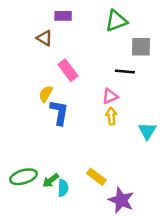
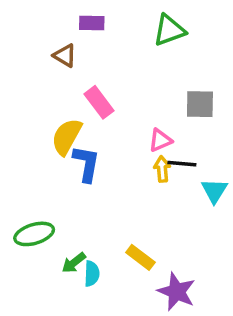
gray square: (141, 47) -> (200, 104), moved
black line: (125, 72) -> (182, 164), moved
yellow semicircle: (46, 94) -> (67, 137), size x1.5
green ellipse: (23, 177) -> (34, 234), moved

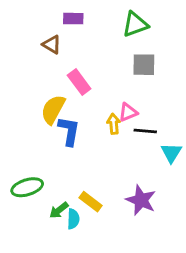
gray square: (200, 104) -> (144, 65), moved
yellow arrow: (162, 169) -> (114, 124), moved
yellow rectangle: (140, 257) -> (91, 202), moved
purple star: (177, 292) -> (141, 200), moved

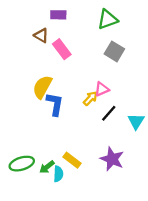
gray square: (144, 65) -> (114, 51), turned 30
pink rectangle: (79, 82) -> (62, 49), moved
yellow arrow: (114, 124) -> (90, 98), turned 49
black line: (145, 131) -> (109, 113), moved, turned -54
green ellipse: (27, 187) -> (22, 164), moved

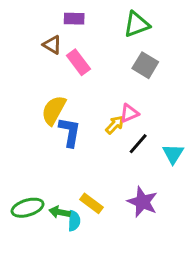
green arrow: (47, 167) -> (60, 212), turned 49

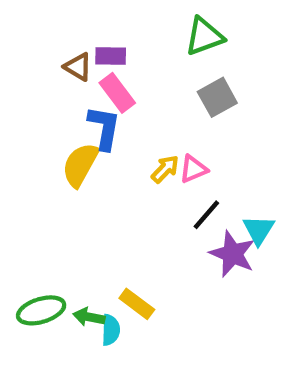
purple rectangle: (74, 19) -> (111, 56), moved
gray square: (145, 65) -> (217, 97), turned 30
yellow arrow: (115, 125) -> (165, 169), moved
blue L-shape: (70, 132) -> (104, 128), moved
purple star: (142, 202) -> (233, 254), moved

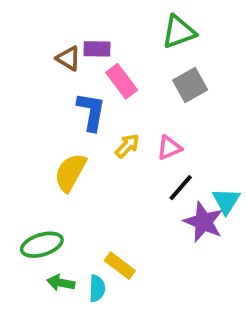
pink rectangle: (117, 93) -> (122, 81), moved
yellow semicircle: (80, 165) -> (70, 172), moved
yellow arrow: (165, 169) -> (127, 146), moved
green ellipse: (41, 310) -> (42, 245), moved
green arrow: (89, 317) -> (61, 283), moved

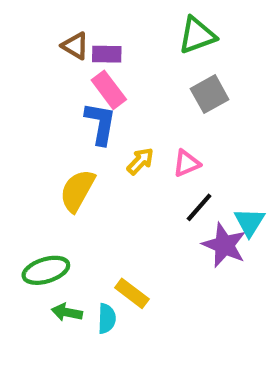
brown triangle: (68, 58) -> (75, 46), moved
pink rectangle: (122, 81) -> (109, 90), moved

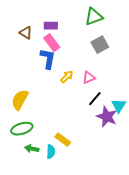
brown triangle: (75, 46) -> (26, 33), moved
yellow semicircle: (77, 191) -> (20, 100), moved

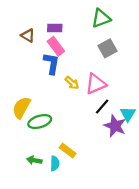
yellow arrow: (67, 77) -> (72, 83), turned 88
pink triangle: (89, 78) -> (96, 84), size x1.5
green ellipse: (22, 129) -> (40, 122), moved

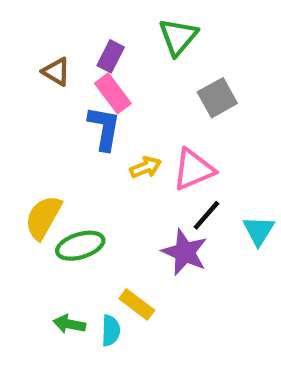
green triangle: (101, 18) -> (178, 37), moved, turned -30
purple rectangle: (55, 28) -> (111, 56), turned -64
yellow arrow: (72, 83) -> (146, 167), turned -64
purple star: (115, 126) -> (185, 252), moved

